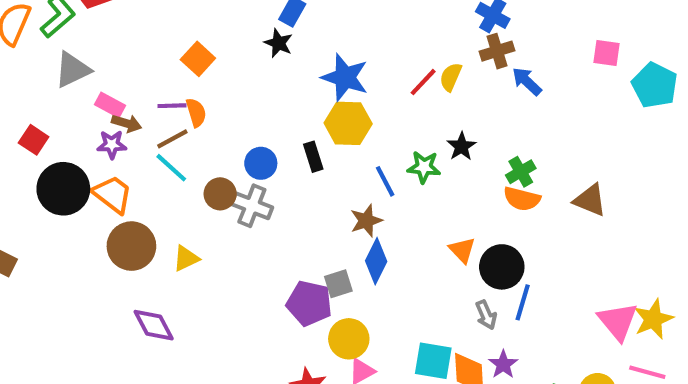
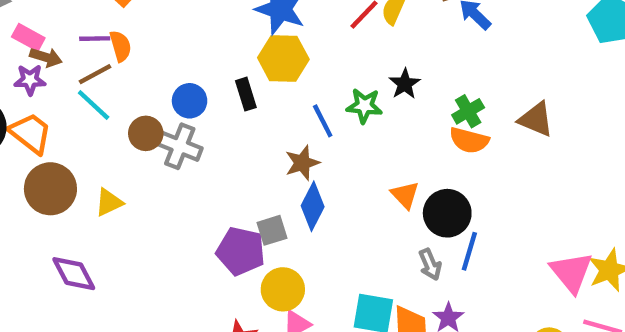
brown triangle: (590, 200) -> (536, 119), moved

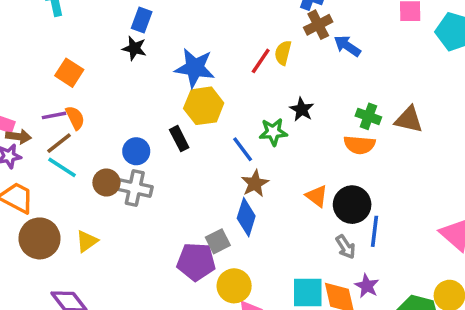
green cross: (468, 111) -> (368, 116), moved, turned -30
brown star: (302, 163) -> (255, 183), moved

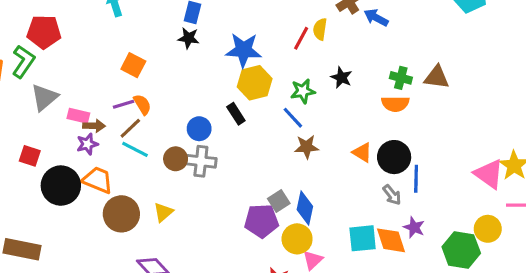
green star: (273, 132) -> (303, 91), moved
brown star: (255, 183) -> (307, 147), turned 30
blue diamond: (246, 217) -> (305, 208), moved

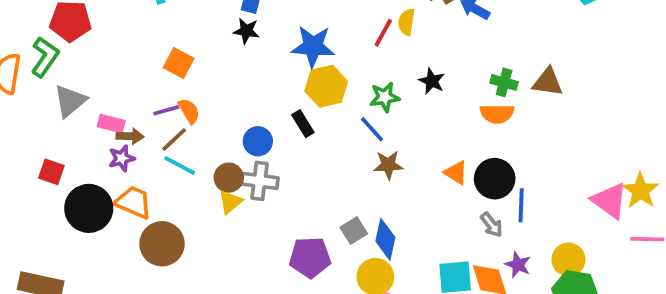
yellow triangle: (163, 212) -> (230, 202), moved
purple pentagon: (262, 221) -> (310, 257), moved
yellow circle: (488, 229) -> (568, 259), moved

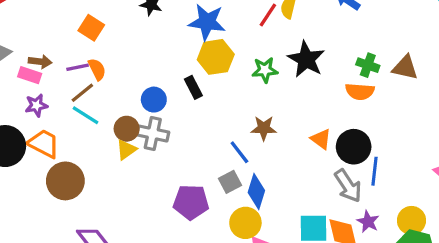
black star: (432, 81) -> (306, 59), size x1.6
blue line: (372, 129) -> (239, 152), moved
brown arrow: (130, 136) -> (40, 62), moved
gray arrow: (492, 225) -> (348, 186), size x1.5

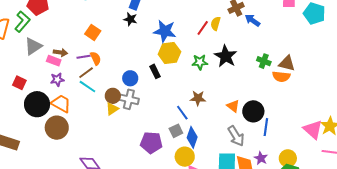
orange semicircle: (360, 91) -> (281, 77), moved
brown circle: (65, 181) -> (57, 128), moved
gray arrow: (348, 186) -> (236, 136), moved

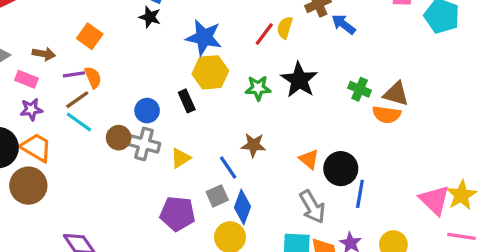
brown arrow: (60, 52) -> (44, 54), moved
yellow triangle: (112, 109) -> (181, 158), moved

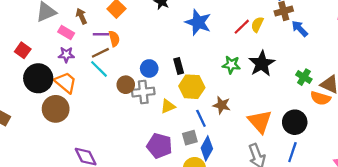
brown arrow: (44, 54) -> (81, 16), turned -133
yellow hexagon: (210, 72) -> (192, 87), moved
gray cross: (144, 144) -> (143, 92), turned -30
orange triangle: (309, 159) -> (260, 122), size x1.6
black circle: (341, 169) -> (295, 122), moved

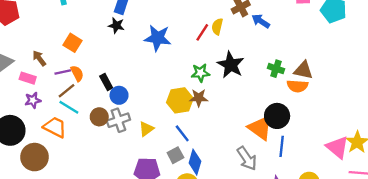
black rectangle: (179, 66) -> (106, 82), moved
orange trapezoid: (66, 82) -> (55, 127), moved
yellow hexagon: (192, 87) -> (180, 100), moved
brown star: (222, 105) -> (199, 98), moved
orange triangle: (260, 122) -> (260, 128), moved

